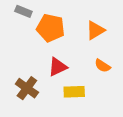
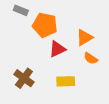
orange triangle: (95, 30) -> (84, 38), moved
red triangle: (58, 67) -> (57, 49), moved

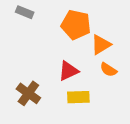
orange pentagon: (45, 25) -> (76, 25), moved
red triangle: (57, 49) -> (68, 71), moved

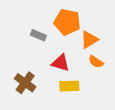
gray rectangle: (25, 12) -> (38, 35), moved
red triangle: (68, 71) -> (61, 63), turned 42

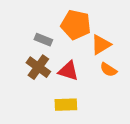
brown cross: (25, 83) -> (38, 67), moved
yellow rectangle: (69, 86) -> (66, 105), moved

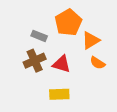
orange pentagon: (76, 25) -> (68, 22), turned 30
brown cross: (38, 67) -> (35, 61), turned 30

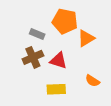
orange pentagon: (68, 22) -> (65, 21), turned -30
orange semicircle: (97, 63) -> (92, 81), moved

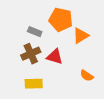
yellow rectangle: (56, 89) -> (34, 84), moved

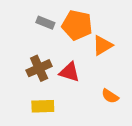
gray rectangle: (35, 32) -> (45, 23), moved

